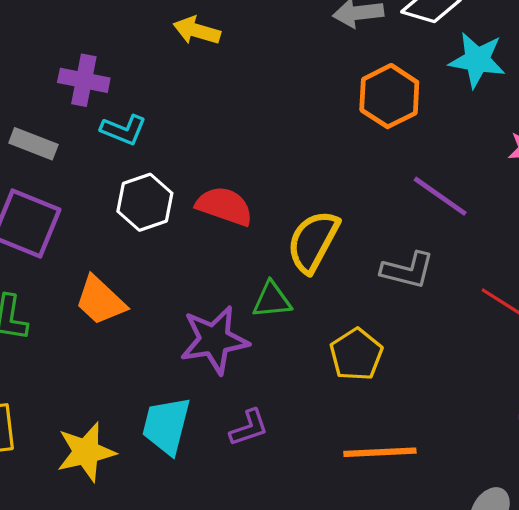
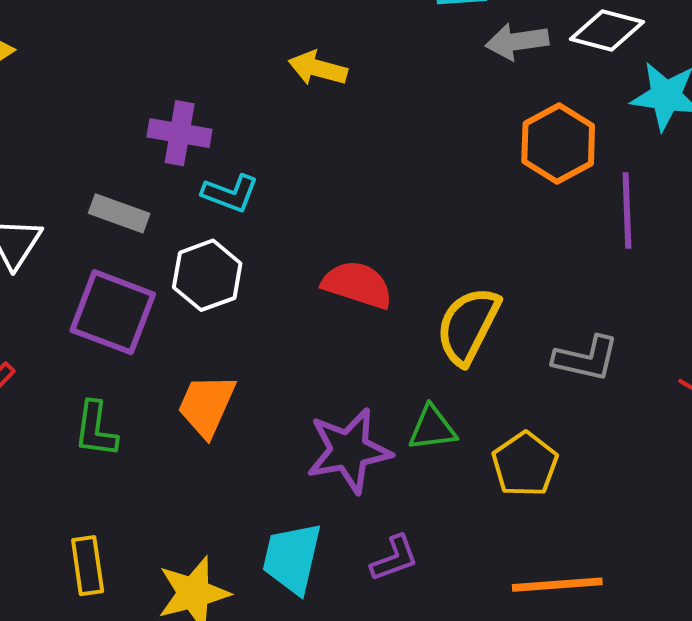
purple line: (440, 196) -> (627, 211), moved, turned 54
white hexagon: (145, 202) -> (207, 275), moved
green triangle: (272, 300) -> (432, 428), moved
orange trapezoid: (100, 301) -> (207, 405), turned 72

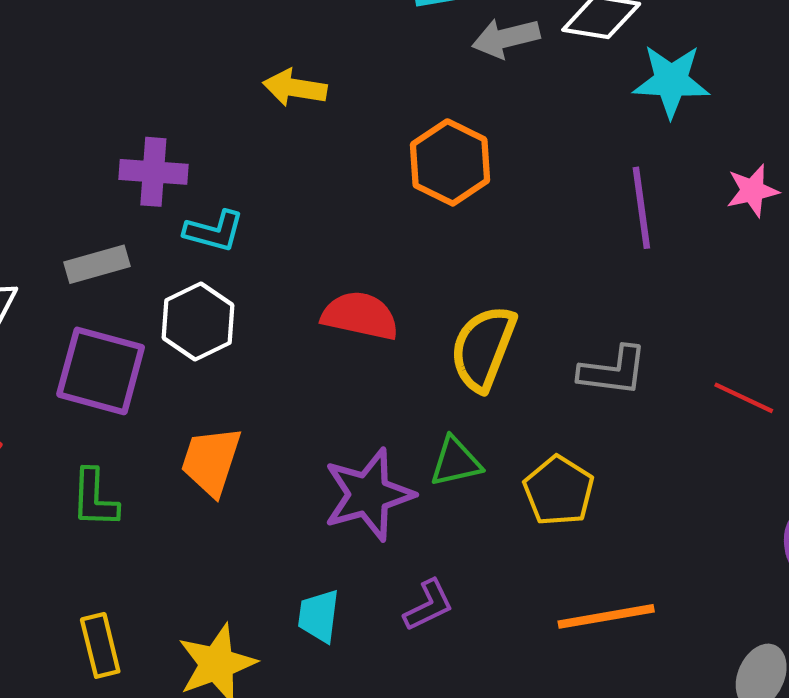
orange hexagon: (558, 143) -> (450, 162), moved
gray rectangle: (119, 213) -> (97, 264), turned -30
cyan trapezoid: (292, 558) -> (319, 616), size x0.7

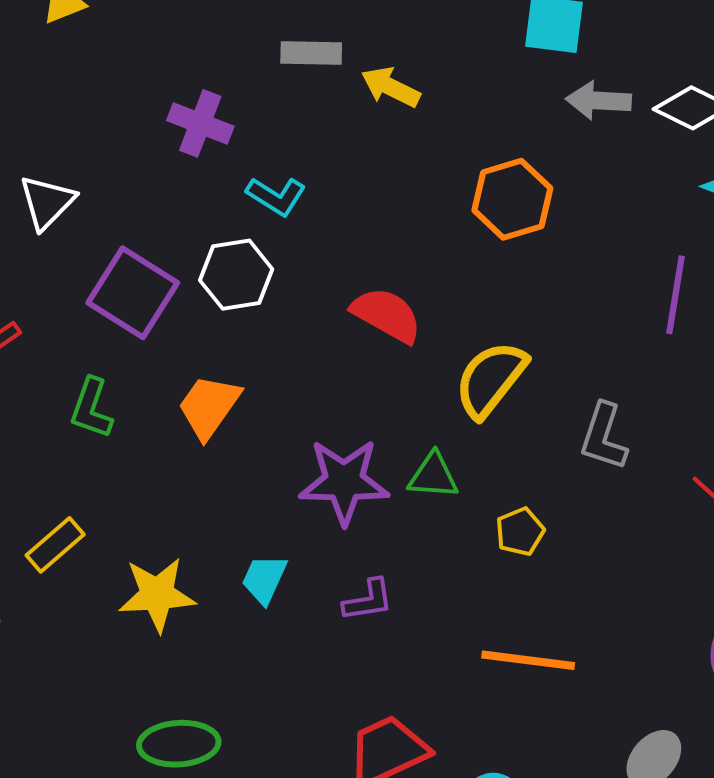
purple cross: (153, 172) -> (200, 123), moved
gray rectangle: (97, 264) -> (311, 53), moved
gray L-shape: (613, 371) -> (604, 437), turned 84
yellow pentagon: (559, 491) -> (520, 532), size x0.7
yellow rectangle: (100, 645) -> (55, 545), turned 46

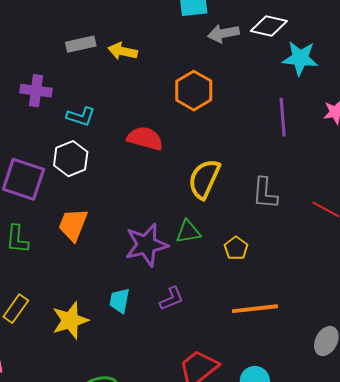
red semicircle: (387, 315) -> (145, 138), moved

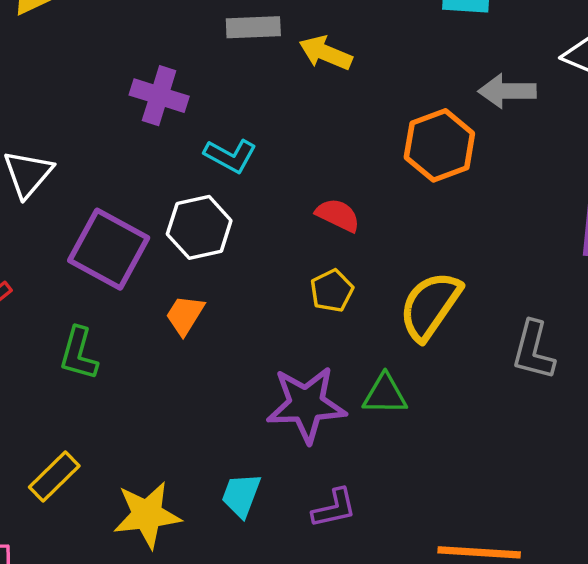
gray arrow: (223, 33) -> (507, 91), moved
red semicircle: (145, 138) -> (338, 215), size x0.7
orange trapezoid: (73, 225) -> (185, 315), moved, size x0.7
yellow pentagon: (236, 248) -> (332, 291), moved

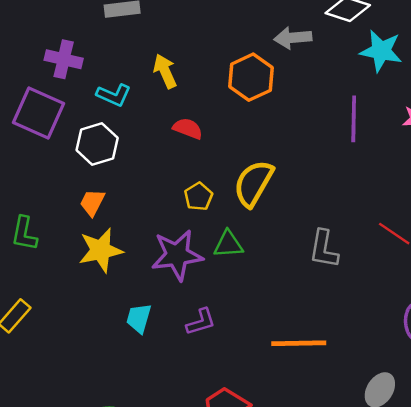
yellow arrow: (326, 53) -> (165, 71), moved, turned 48
purple square: (109, 249) -> (39, 113), moved
yellow pentagon: (332, 291) -> (198, 197), moved
gray L-shape: (533, 350) -> (324, 249), moved
yellow star: (147, 515) -> (101, 250), moved

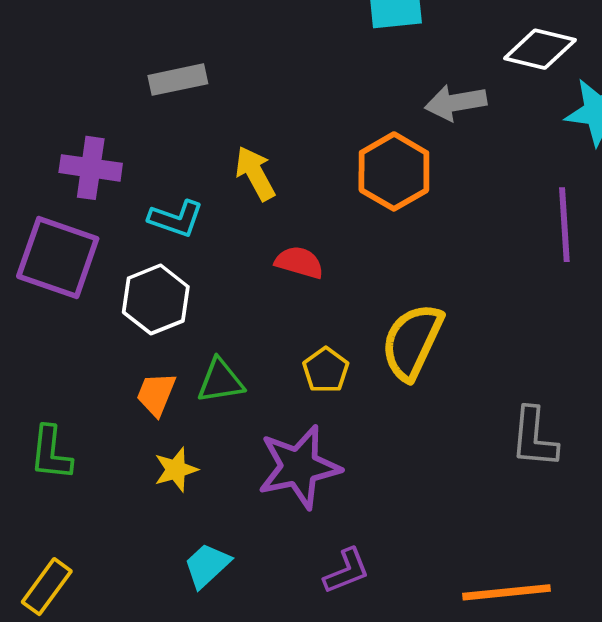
green triangle: (228, 244) -> (220, 381), moved
yellow star: (101, 250) -> (176, 470), size x0.6
cyan trapezoid: (139, 318) -> (207, 565), moved, turned 36

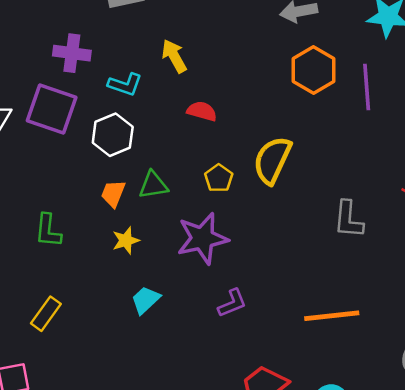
orange hexagon: (394, 171) -> (313, 70), moved

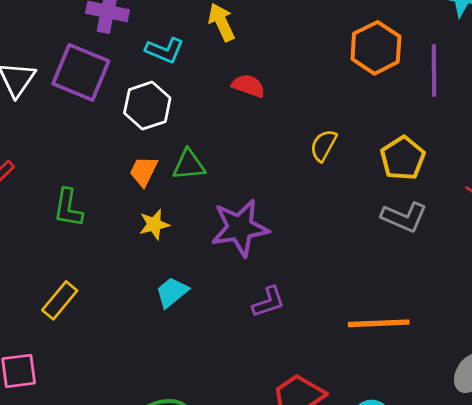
yellow semicircle: (272, 160) -> (323, 145), size x0.6
yellow pentagon: (219, 178) -> (403, 158), moved, size x1.4
gray L-shape: (348, 219) -> (404, 217), turned -75

